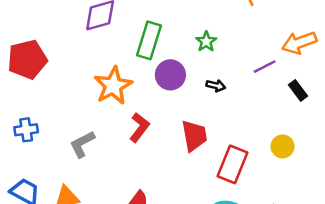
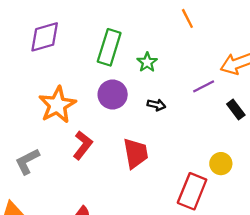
green rectangle: (149, 40) -> (109, 47), moved
red rectangle: (232, 164) -> (192, 191), moved

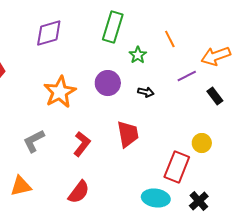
orange line: (187, 18) -> (170, 39), moved
green rectangle: (109, 47) -> (113, 27), moved
red L-shape: (83, 145) -> (82, 144), moved

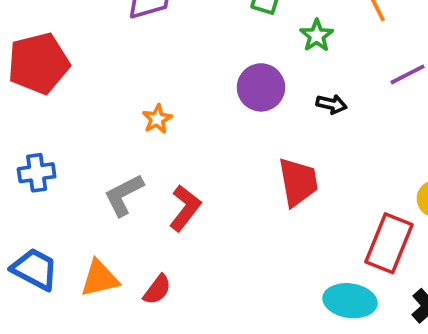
orange star: (60, 92) -> (157, 119), moved, size x0.5
red L-shape: (82, 144) -> (185, 208), moved
red semicircle: (79, 192) -> (157, 290), moved, size x0.7

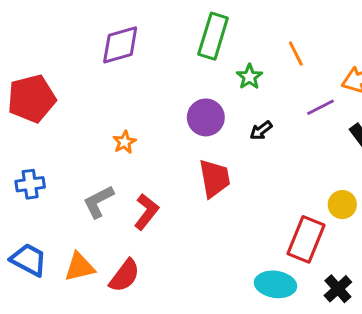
black arrow: (331, 104) -> (261, 130), turned 130
red trapezoid: (298, 182) -> (215, 178), moved
red semicircle: (157, 290) -> (125, 276), size x1.4

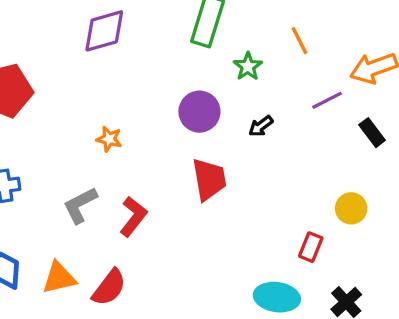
orange star: (125, 142) -> (109, 139), turned -30
red rectangle: (306, 239) -> (311, 247), size x0.6

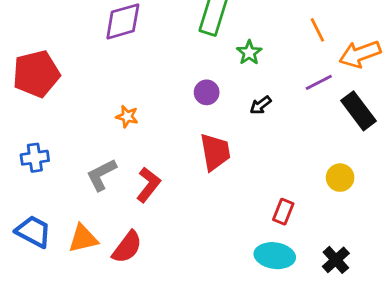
orange line: (299, 41) -> (317, 30), moved
purple circle: (199, 112) -> (207, 92), size x0.7
black rectangle: (372, 133) -> (359, 111), size x1.5
red rectangle: (311, 247) -> (283, 212), moved

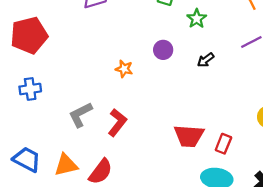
orange star: (127, 117) -> (124, 69), moved
red trapezoid: (215, 152) -> (189, 136), moved, turned 104
blue cross: (35, 158) -> (30, 89), moved

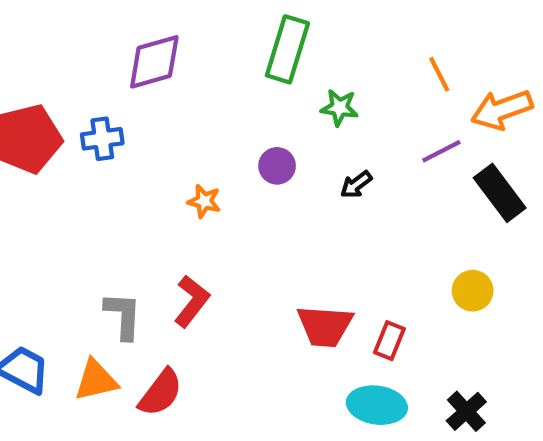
green star: (197, 19) -> (339, 108), turned -30
blue cross: (30, 89) -> (102, 139), moved
gray L-shape: (80, 115) -> (123, 316), moved, turned 120

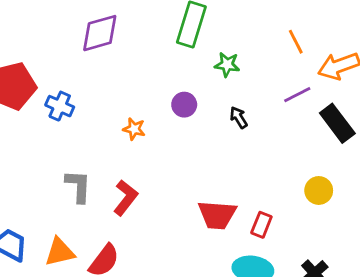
blue cross: (102, 139) -> (60, 106), moved, turned 32
black arrow: (356, 185) -> (239, 118), turned 95
gray L-shape: (123, 316) -> (78, 186), moved

